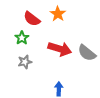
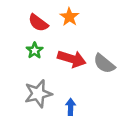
green star: (22, 38) -> (35, 50), moved
gray star: (25, 62) -> (38, 94), moved, size x1.6

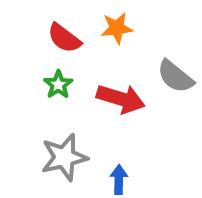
orange star: (69, 17) -> (117, 28), turned 30
gray semicircle: (104, 64) -> (175, 76), moved

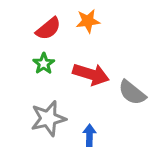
red semicircle: (64, 38) -> (48, 29), turned -76
gray semicircle: (175, 76) -> (132, 93), moved

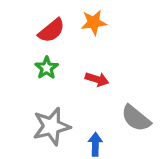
red arrow: (91, 74) -> (97, 79), size x0.6
gray semicircle: (132, 93) -> (136, 118), moved

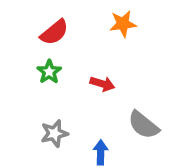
orange star: (94, 22) -> (123, 24), moved
gray star: (51, 126) -> (54, 133), size x0.7

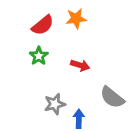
orange star: (123, 24) -> (76, 19), moved
gray star: (54, 133) -> (55, 104), moved

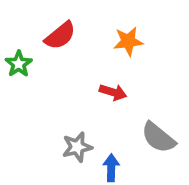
orange star: (76, 19) -> (128, 41), moved
green star: (39, 56) -> (19, 64), moved

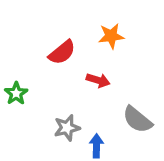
red semicircle: (60, 36) -> (62, 52), moved
green star: (19, 64) -> (16, 93), moved

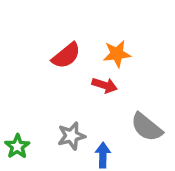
orange star: (111, 36) -> (117, 54), moved
green star: (16, 93) -> (17, 146), moved

